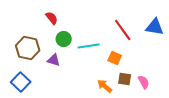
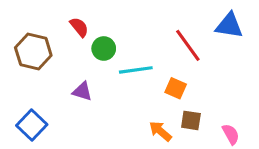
blue triangle: (155, 27) -> (229, 26), moved
green circle: (64, 39) -> (104, 48), moved
brown hexagon: (28, 48) -> (33, 52), moved
pink semicircle: (144, 82) -> (231, 134), moved

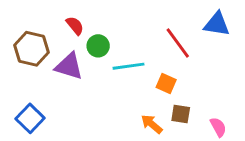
purple triangle: (82, 91) -> (69, 66), moved, size x1.5

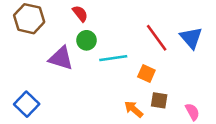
blue triangle: (217, 24) -> (191, 38), moved, turned 40
red semicircle: (75, 26) -> (80, 14), moved
brown hexagon: (31, 49) -> (29, 19), moved

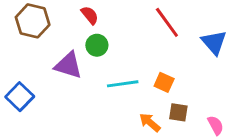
red line: (157, 38) -> (167, 22), moved
cyan line: (113, 58) -> (123, 84), moved
blue square: (27, 104) -> (20, 97), moved

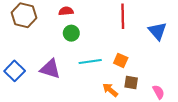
red semicircle: (90, 15) -> (66, 11), turned -56
red line: (167, 22) -> (123, 16), turned 35
purple triangle: (68, 65) -> (50, 69), moved

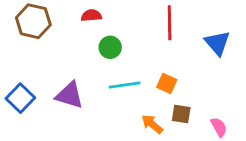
green circle: (71, 33) -> (110, 47), moved

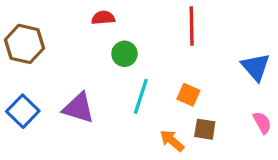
brown hexagon: (33, 21) -> (24, 44), moved
blue triangle: (217, 43) -> (256, 67), moved
cyan line: (125, 85) -> (141, 96), turned -64
pink semicircle: (219, 127) -> (262, 123), moved

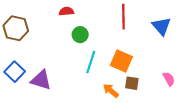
blue triangle: (256, 67) -> (161, 26), moved
orange square: (188, 95) -> (121, 61), size x1.5
purple triangle: (79, 108) -> (41, 80), moved

